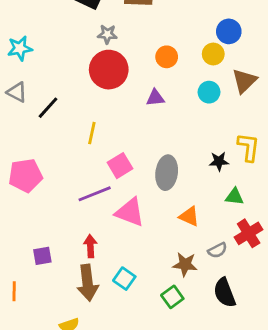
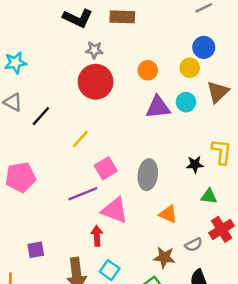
purple triangle: (155, 98) -> (158, 107), moved, size x1.5
yellow line: (92, 133) -> (80, 139), turned 30
red arrow: (90, 246) -> (97, 236), moved

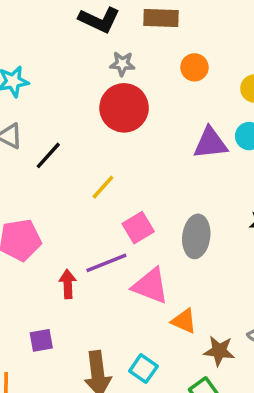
orange circle: (148, 70) -> (195, 67), moved
orange triangle: (168, 214) -> (184, 321), moved
red arrow: (97, 236) -> (68, 284), moved

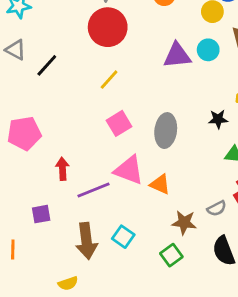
yellow line: (103, 187) -> (109, 80), moved
purple line: (106, 263) -> (94, 190), moved
orange triangle: (184, 321) -> (160, 184), moved

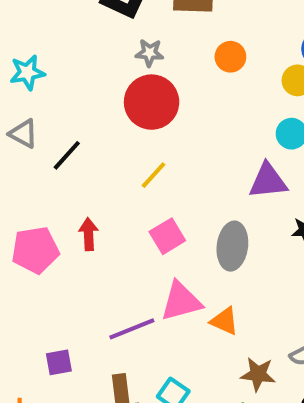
purple triangle: (177, 55) -> (268, 181), moved
red arrow: (62, 169) -> (88, 234), moved
pink triangle: (129, 170) -> (181, 301), turned -36

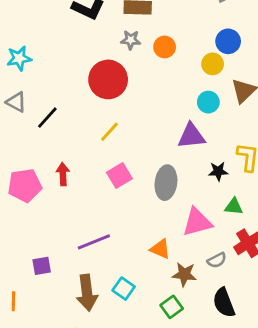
gray star: (150, 53) -> (131, 40), moved
pink triangle: (181, 301) -> (197, 222), moved
orange triangle: (225, 321) -> (160, 249), moved

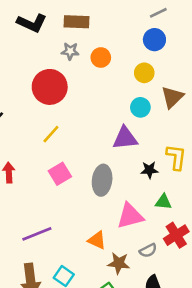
blue circle: (228, 41) -> (154, 40), moved

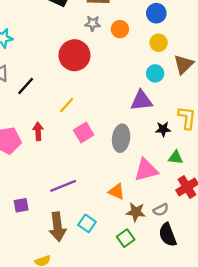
blue circle: (154, 40) -> (156, 13), moved
yellow line: (51, 134) -> (67, 105), moved
gray semicircle: (148, 250) -> (161, 210), moved

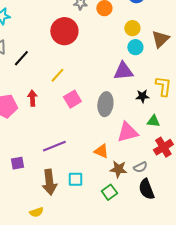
yellow circle: (159, 43) -> (132, 28), moved
cyan square: (87, 223) -> (75, 179), turned -35

